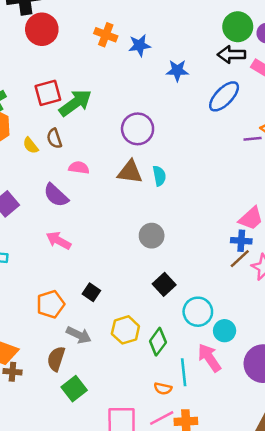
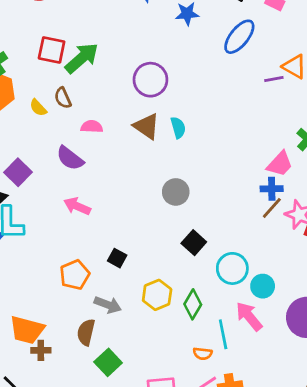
red square: (48, 93) -> (52, 50), turned 32
brown triangle: (130, 172) -> (147, 126), turned 32

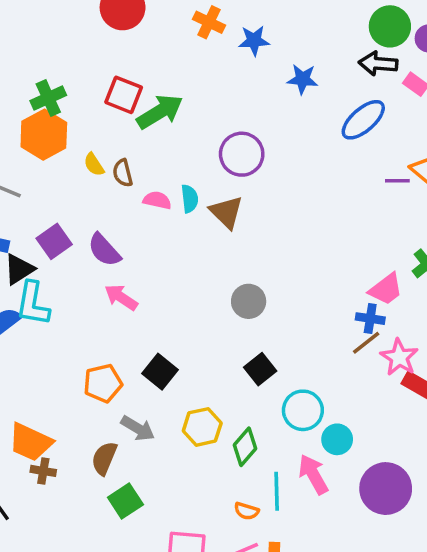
brown semicircle: (63, 98) -> (123, 173), moved
cyan semicircle: (178, 128) -> (190, 199), moved
purple semicircle: (70, 158) -> (104, 250), moved
black square: (117, 258) -> (160, 372), size x1.4

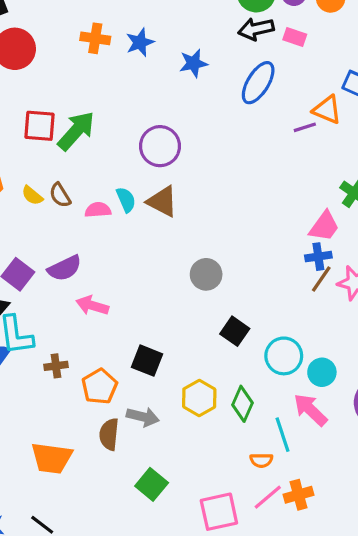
purple semicircle: (104, 250) -> (65, 268), turned -56
brown semicircle: (104, 458) -> (109, 434), moved
brown cross: (43, 471) -> (56, 366), moved

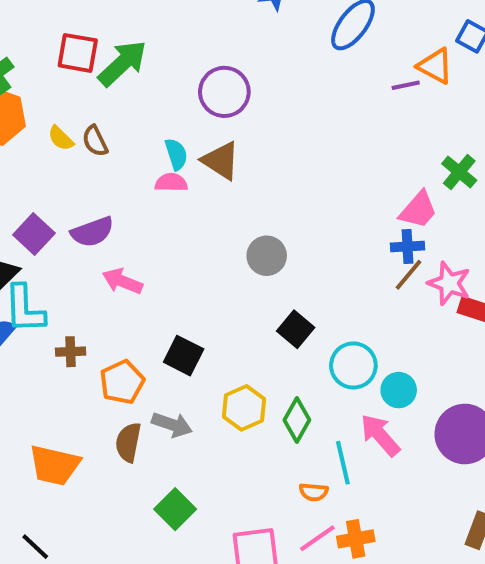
pink semicircle: (98, 210) -> (171, 183), moved

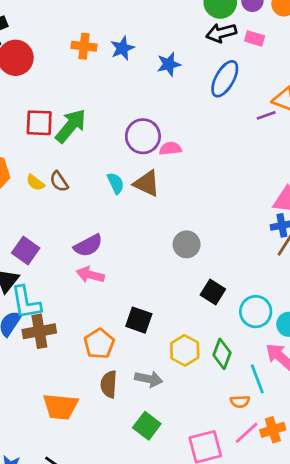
pink semicircle: (171, 183) -> (170, 149), moved
purple semicircle: (92, 232) -> (88, 246), moved
brown cross: (71, 352) -> (39, 331), moved, size x1.6
gray arrow: (172, 425) -> (149, 379), moved

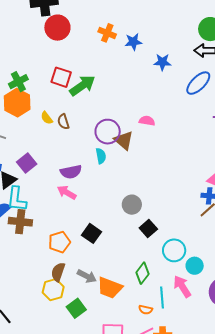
purple circle: (143, 136) -> (108, 132), moved
cyan semicircle: (116, 183) -> (101, 156), moved
gray circle: (187, 244) -> (132, 205), moved
yellow hexagon: (185, 350) -> (53, 290), moved
orange trapezoid: (60, 407) -> (110, 288), moved

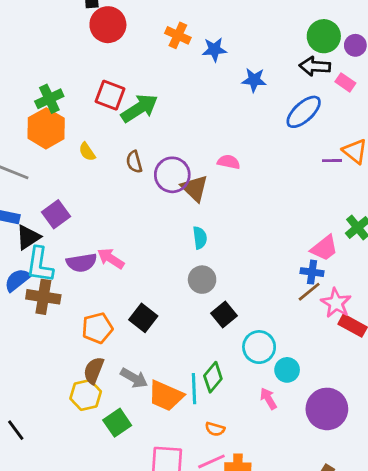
brown semicircle: (63, 122) -> (134, 162), moved
cyan semicircle: (101, 156) -> (200, 238), moved
purple semicircle: (71, 172) -> (82, 263), moved
pink arrow: (182, 287) -> (268, 399), size x0.7
cyan line: (162, 297) -> (194, 389), moved

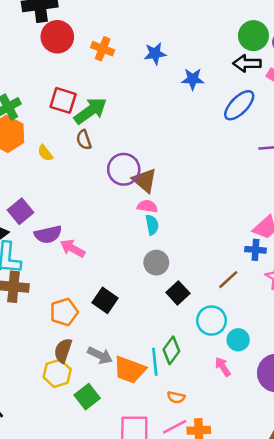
orange cross: (178, 35) -> (103, 49), moved
brown semicircle: (134, 162) -> (84, 140), moved
pink semicircle: (229, 162) -> (147, 206), moved
purple semicircle: (82, 263) -> (48, 234), moved
brown line: (309, 292) -> (228, 280), moved

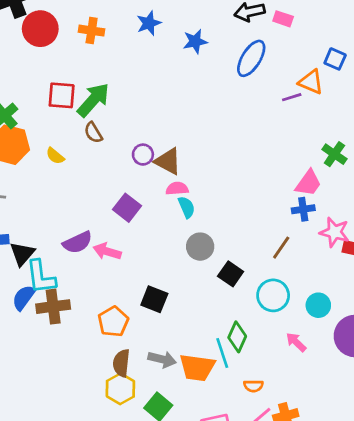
purple circle: (124, 169) -> (143, 155), size x0.6
purple square: (21, 211) -> (127, 208), moved
cyan circle: (238, 340) -> (318, 305), moved

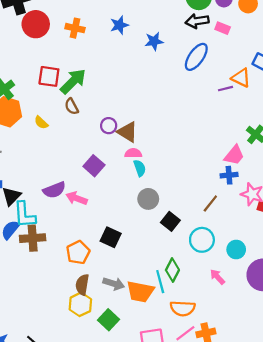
orange semicircle: (253, 386) -> (183, 308), size x1.6

